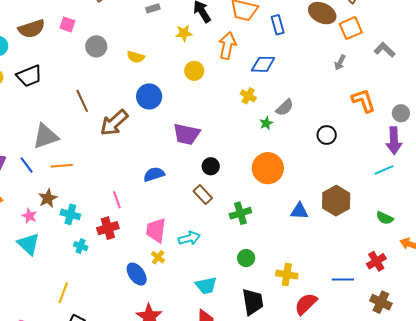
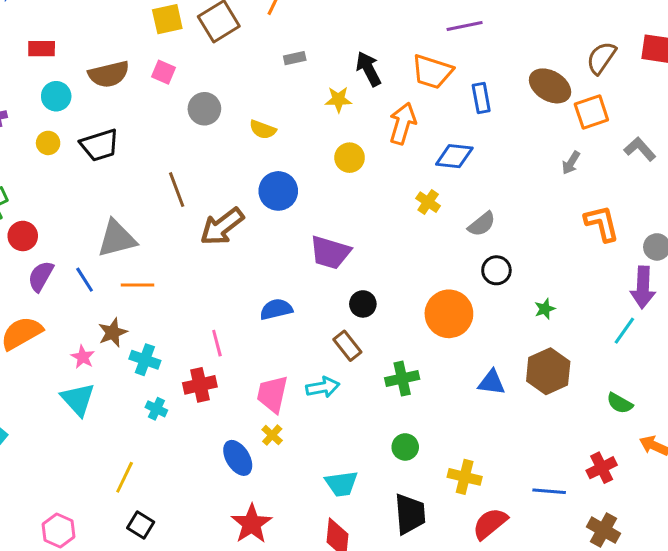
green star: (266, 123) -> (545, 309), moved
black circle: (327, 135) -> (496, 270), moved
cyan line: (384, 170) -> (624, 331), turned -36
cyan arrow: (189, 238) -> (323, 387), moved

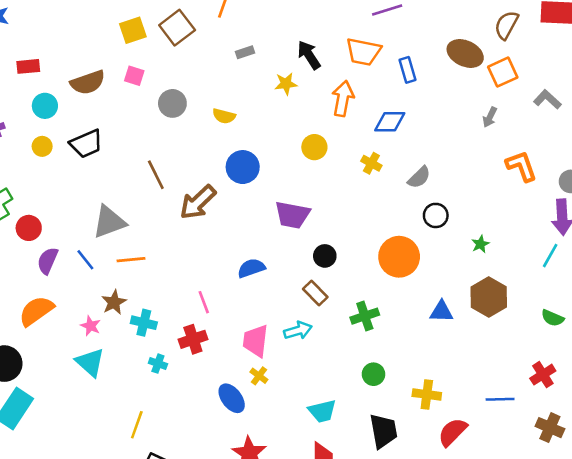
yellow circle: (350, 158) -> (314, 147), moved

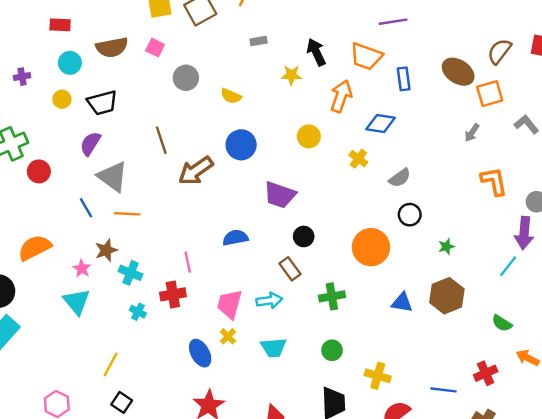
gray triangle: (109, 222) -> (113, 177), turned 48
purple semicircle: (48, 261) -> (90, 144), moved
cyan trapezoid: (322, 411) -> (274, 348), moved

